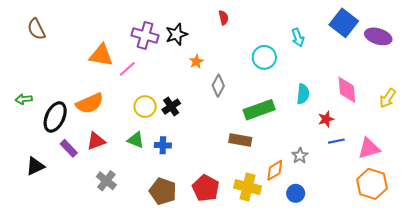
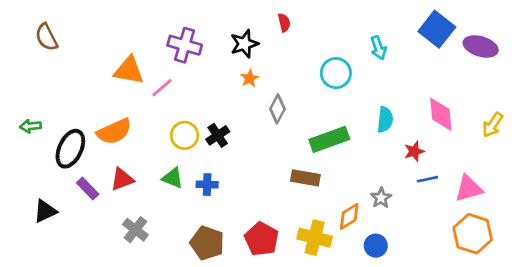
black star: (176, 34) -> (244, 44), moved

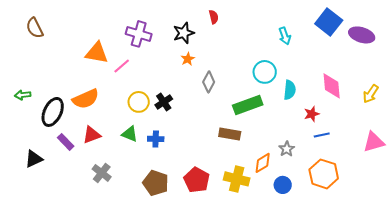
cyan circle: (336, 73) -> (265, 72), moved
pink triangle: (469, 189) -> (374, 142), moved
orange hexagon: (473, 234) -> (324, 174), moved

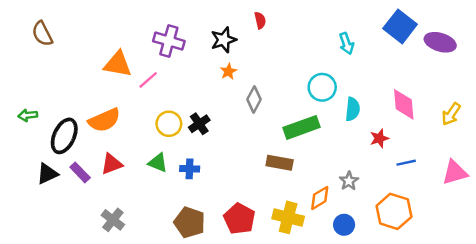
blue line: (322, 135) -> (406, 163), moved
black triangle: (34, 159) -> (47, 174), moved
gray cross: (102, 173) -> (113, 220), moved

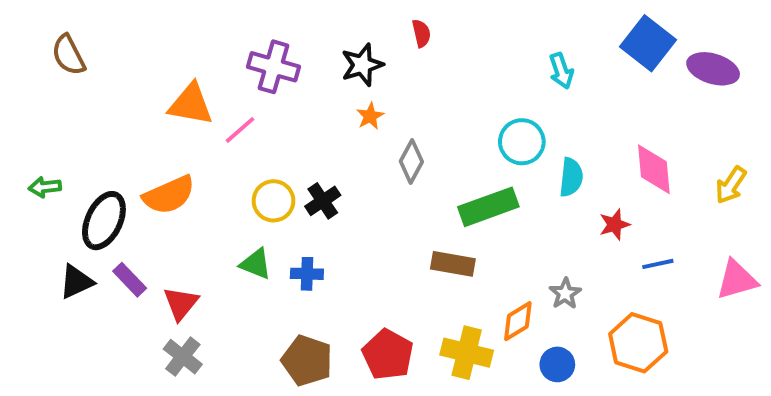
red triangle: (112, 164) -> (181, 303), moved, turned -30

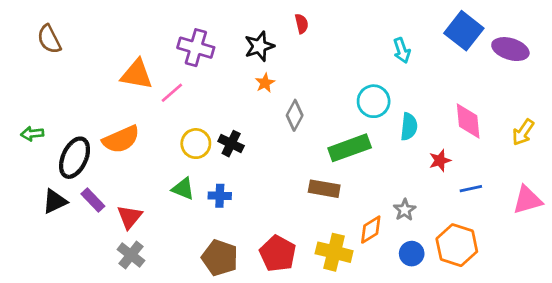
black cross: (323, 201) -> (231, 144), turned -30
blue circle: (557, 364) -> (412, 254), moved

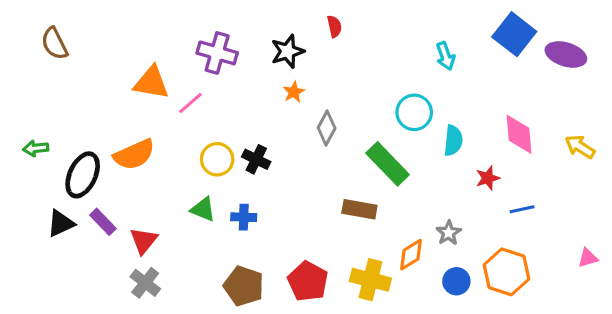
yellow arrow: (523, 132) -> (580, 147), turned 88
green rectangle: (350, 148) -> (388, 164), turned 66
pink triangle: (527, 200) -> (588, 258), moved, size x0.6

